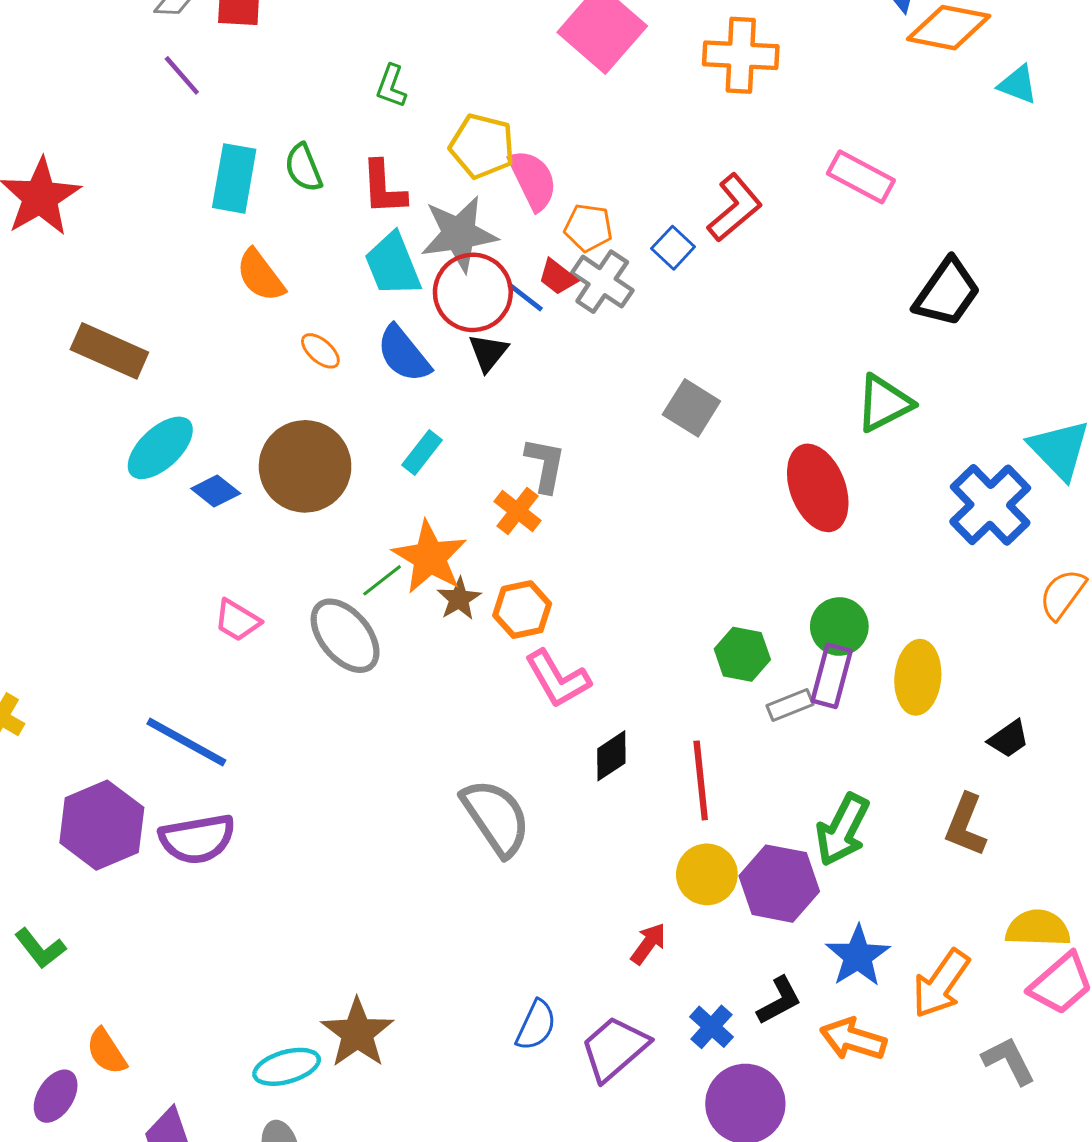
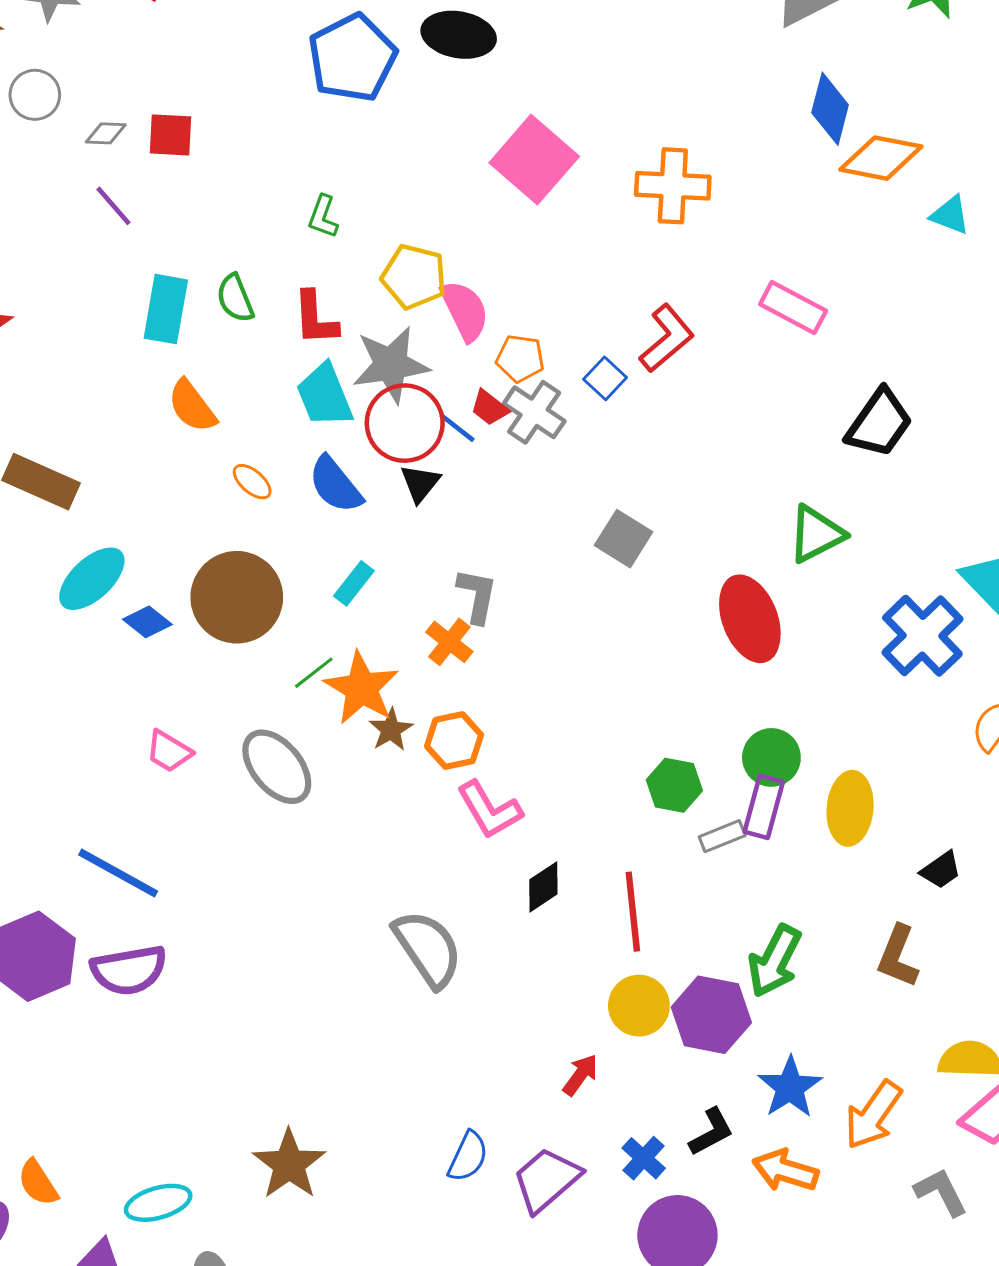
green line: (382, 580) -> (314, 673), moved
cyan ellipse: (287, 1067) -> (158, 1203), moved

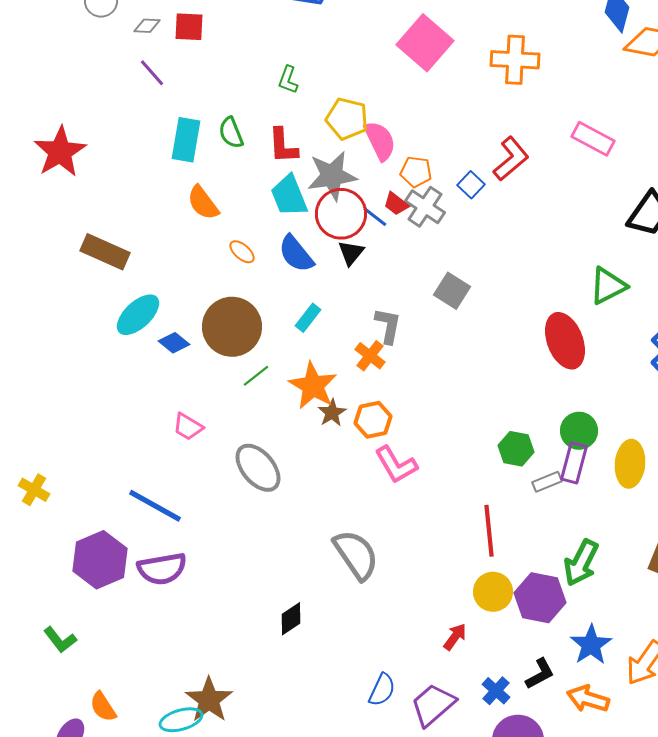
gray square: (624, 539) -> (452, 291), moved
green line: (314, 673) -> (256, 376), moved
gray ellipse: (277, 767) -> (258, 468), moved
black diamond: (543, 887) -> (291, 619), moved
brown star: (289, 1164) -> (209, 700), moved

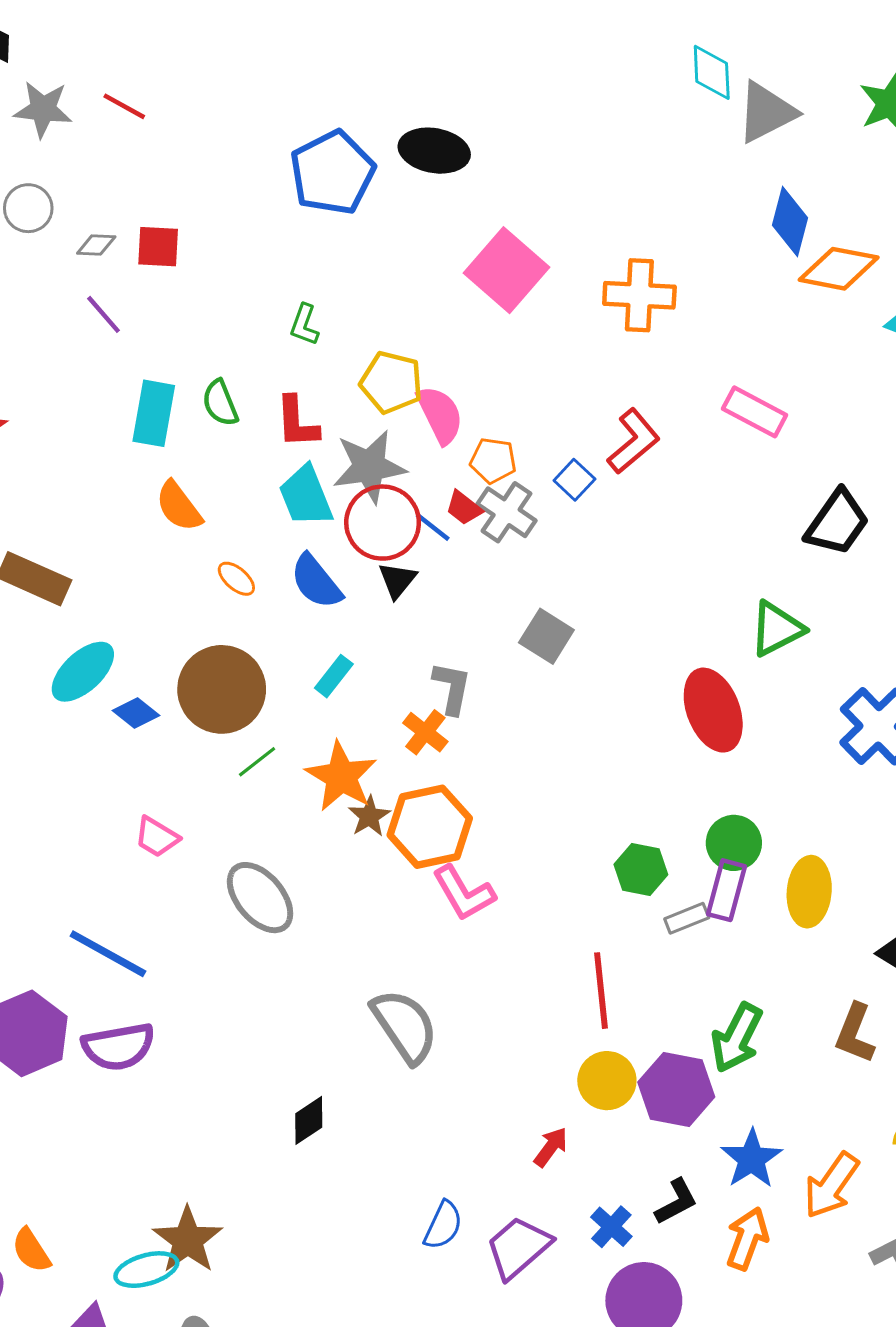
orange hexagon: (373, 420) -> (430, 827), size x1.5
orange arrow: (588, 699) -> (747, 1239), turned 93

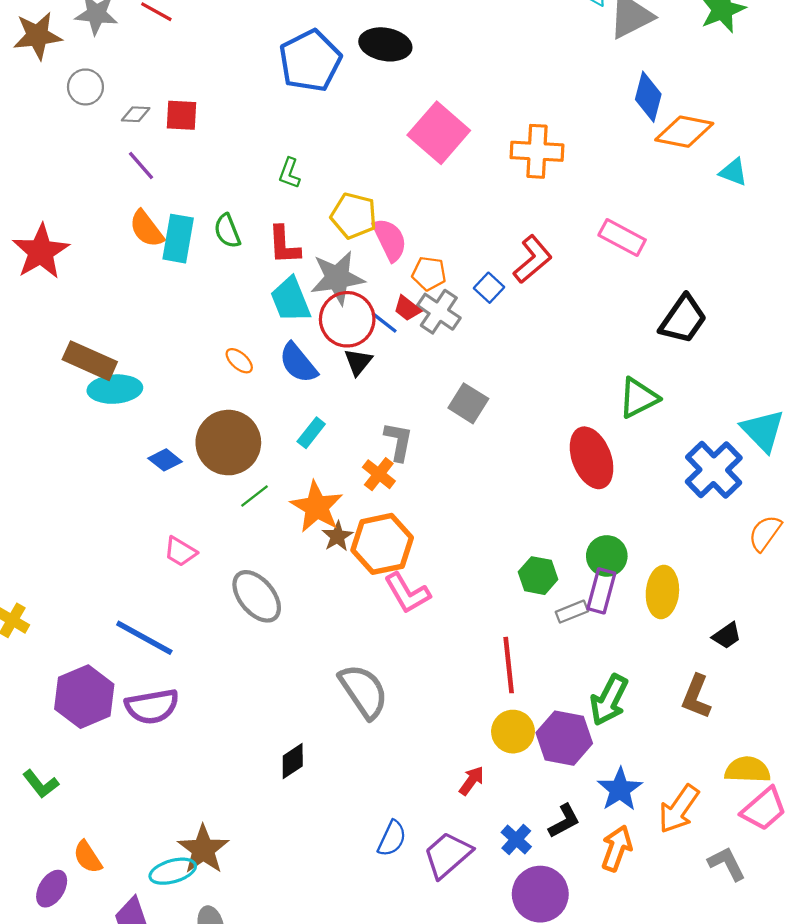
orange semicircle: (179, 506) -> (147, 229), moved
cyan ellipse: (83, 672) -> (115, 389), moved, turned 39

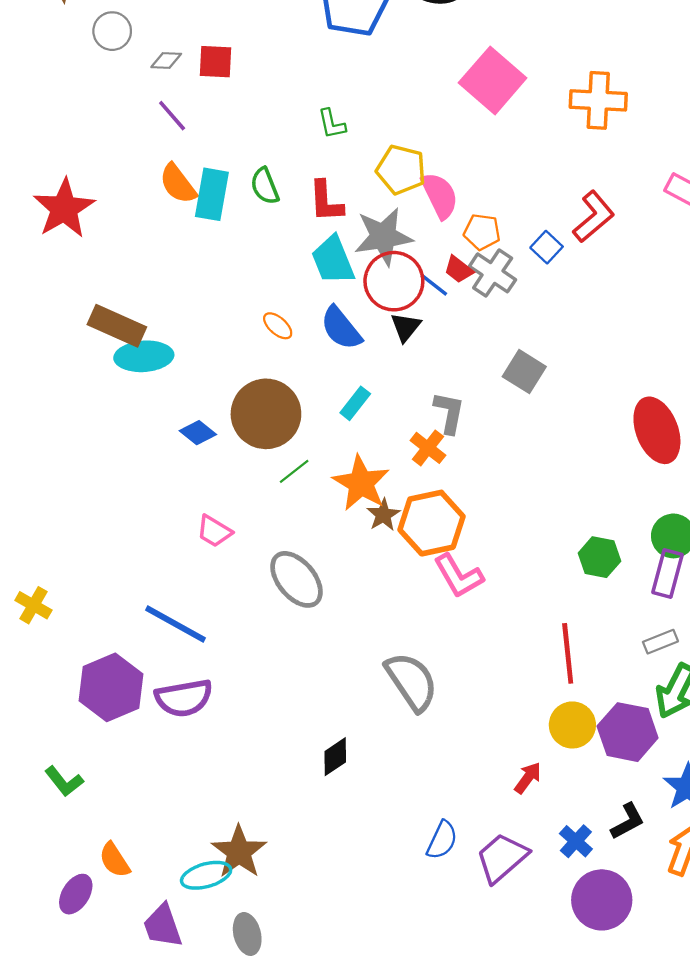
green L-shape: (289, 173) -> (332, 124), turned -32
gray rectangle: (572, 612) -> (660, 642), moved

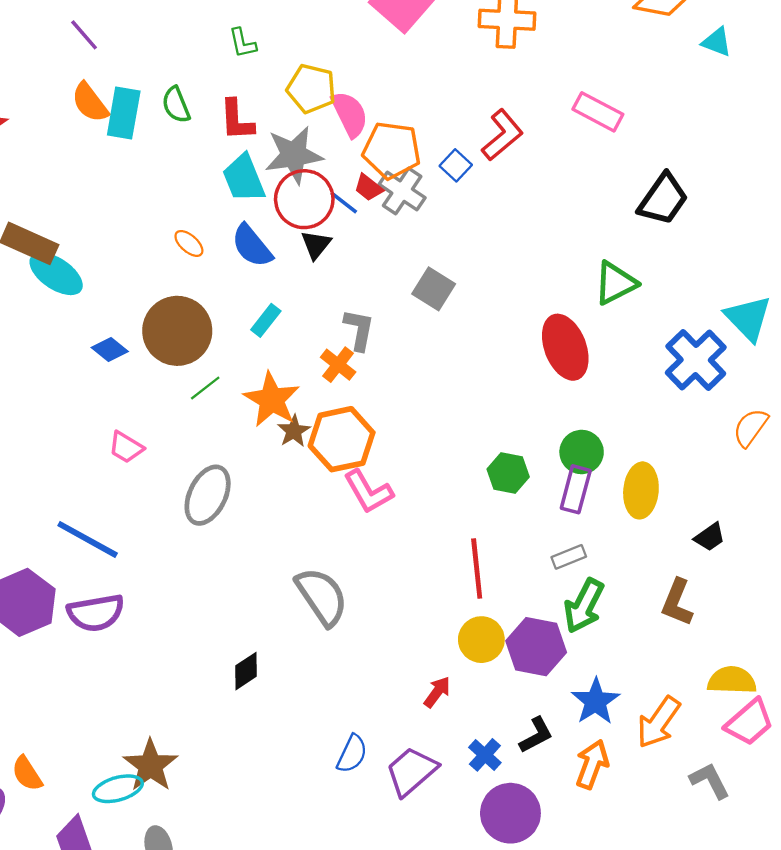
orange pentagon: (482, 232) -> (392, 150), size x1.6
cyan ellipse: (144, 356) -> (56, 274), turned 38
gray ellipse: (296, 579) -> (208, 495), turned 66

